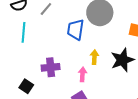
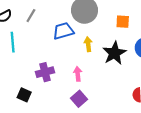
blue trapezoid: (75, 30) -> (63, 31), turned 75
yellow arrow: (94, 57) -> (88, 44), moved

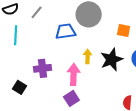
yellow arrow: (88, 44) -> (88, 56), moved
pink arrow: (78, 74) -> (73, 74), size x1.5

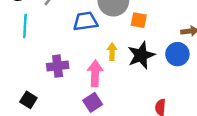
orange square: (124, 31) -> (139, 20), moved
black square: (19, 87) -> (28, 100), moved

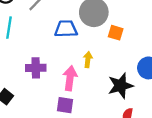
black star: (141, 55) -> (121, 86), moved
purple square: (93, 102) -> (65, 105), turned 36

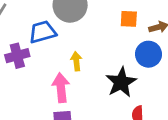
orange square: (116, 33) -> (129, 19), moved
purple cross: (36, 68) -> (17, 56), moved

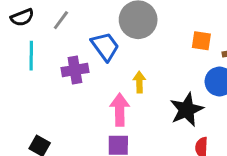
blue trapezoid: (43, 32) -> (105, 46), turned 64

